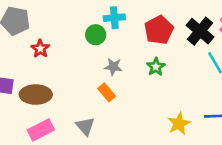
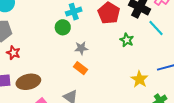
red star: (40, 49) -> (13, 53), moved
green star: (156, 67) -> (127, 40), moved

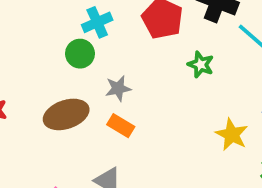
brown ellipse: (28, 82) -> (66, 114), moved

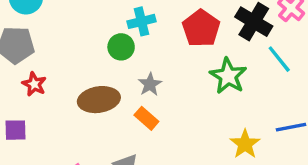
green star: (201, 65) -> (228, 76), size x1.5
gray star: (118, 88) -> (150, 84), turned -30

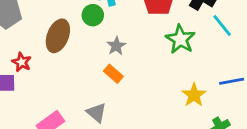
red star: (34, 84) -> (22, 62), moved
brown ellipse: (99, 100) -> (58, 36), moved, turned -60

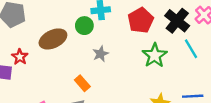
brown ellipse: (58, 36) -> (53, 39), turned 36
orange rectangle: (113, 74) -> (82, 83), moved

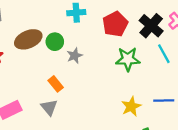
green circle: (84, 26) -> (55, 42), moved
green star: (155, 55) -> (128, 59), turned 30

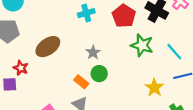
green circle: (55, 42) -> (99, 74), moved
cyan line: (164, 54) -> (174, 52), moved
green star: (128, 59) -> (142, 45), turned 30

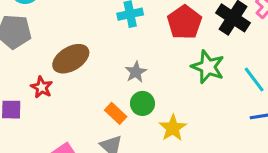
red star: (21, 68) -> (42, 87), moved
yellow star: (154, 88) -> (173, 128), moved

